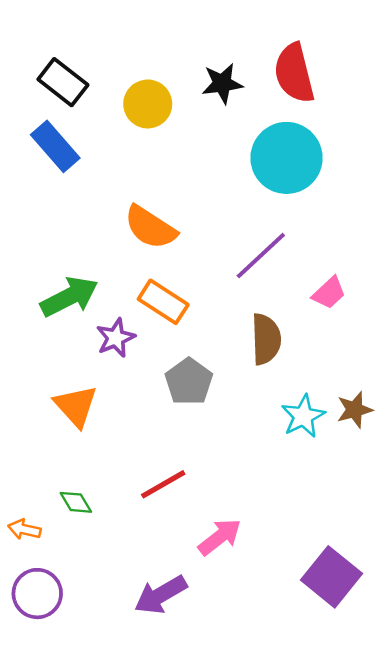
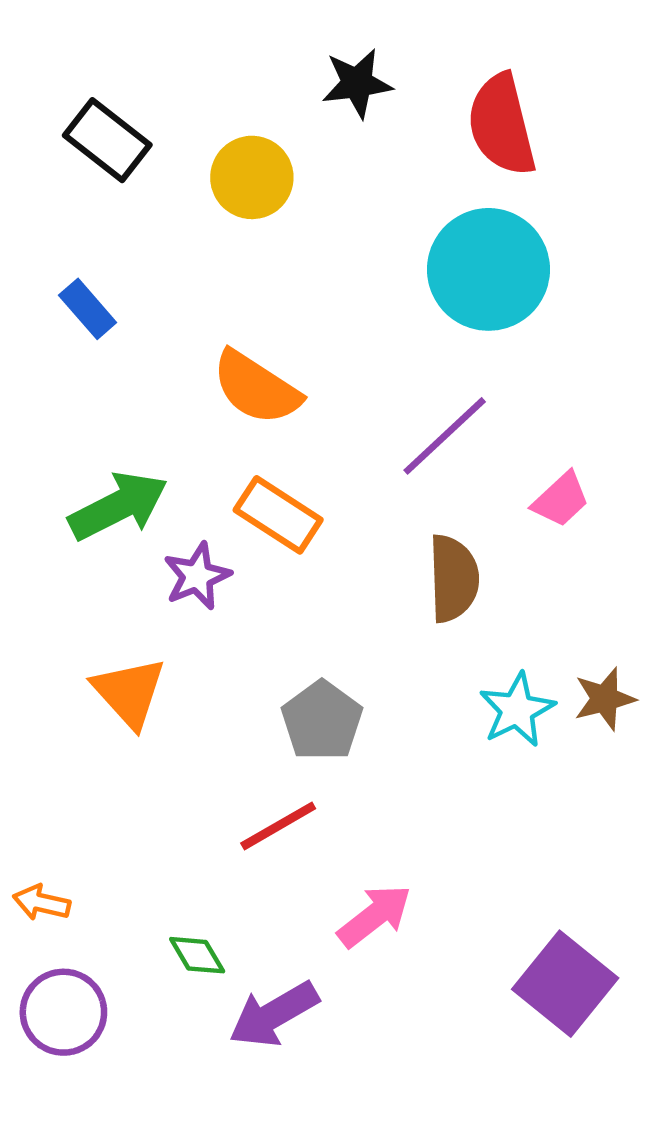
black star: (222, 83) -> (357, 83), moved
blue rectangle: (55, 146) -> (88, 309), moved, size x0.7
gray pentagon: (189, 382) -> (322, 721), moved
green diamond: (76, 502) -> (197, 955), moved

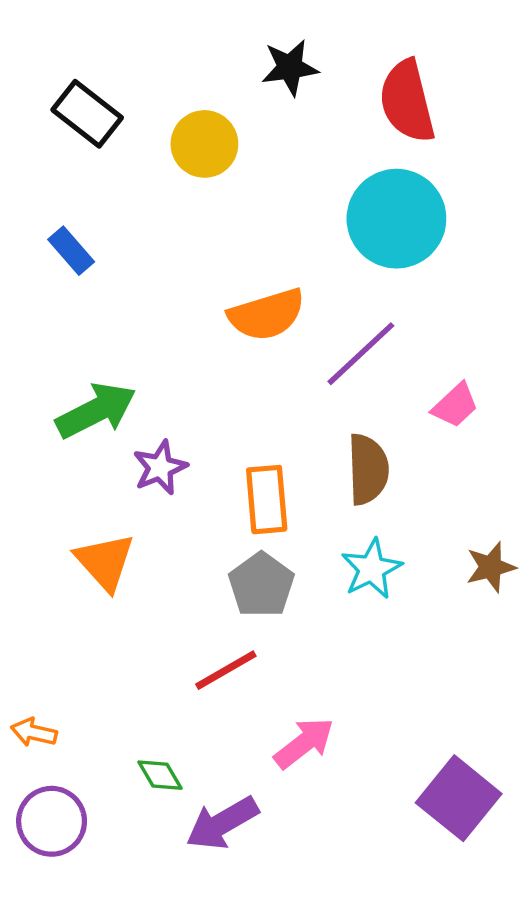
orange semicircle: (256, 388) -> (267, 315), moved, turned -50
orange rectangle: (278, 515) -> (267, 500), moved, turned 52
cyan star: (517, 710) -> (372, 569), moved

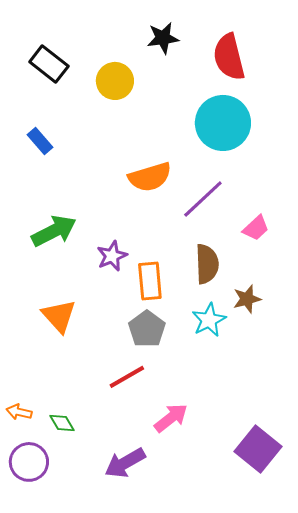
purple star: (160, 468) -> (112, 256), moved
brown star: (491, 567) -> (247, 299), moved
green diamond: (160, 775) -> (62, 423), moved

